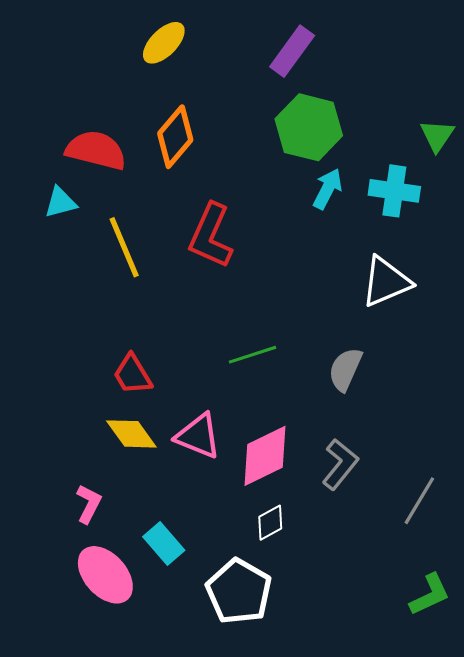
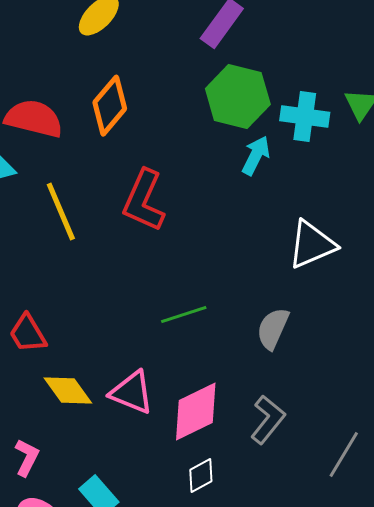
cyan cross: (394, 191) -> (305, 117), moved
red trapezoid: (132, 375) -> (28, 334), moved

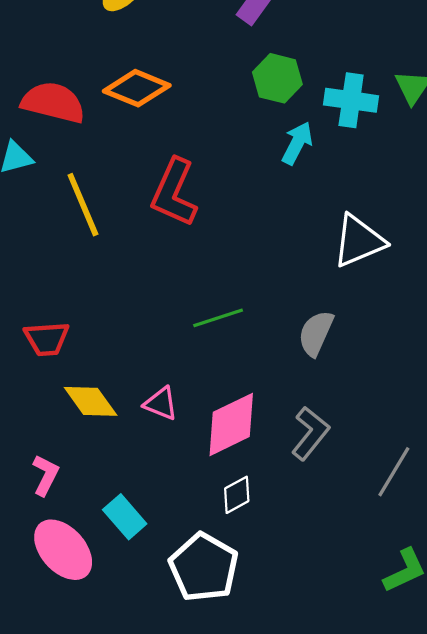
green hexagon: (238, 97) -> (277, 78), size x0.7
orange diamond: (110, 106) -> (137, 88), turned 72
red trapezoid: (28, 334) -> (47, 339), turned -63
pink triangle: (132, 393) -> (161, 404), size x0.7

